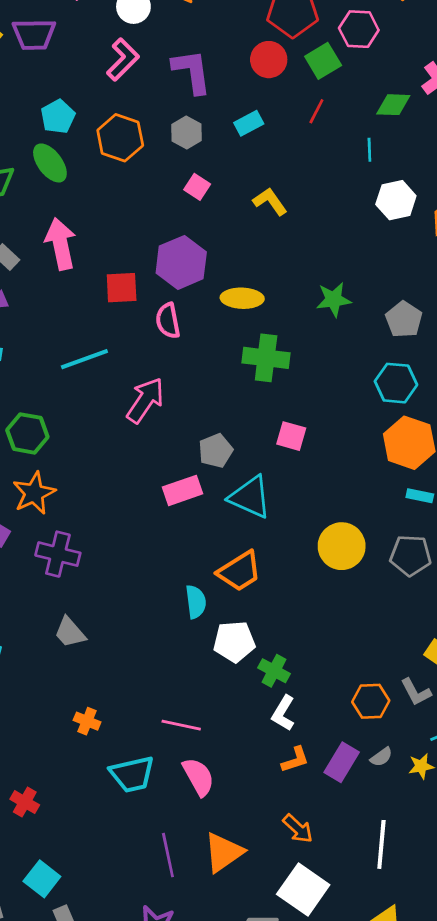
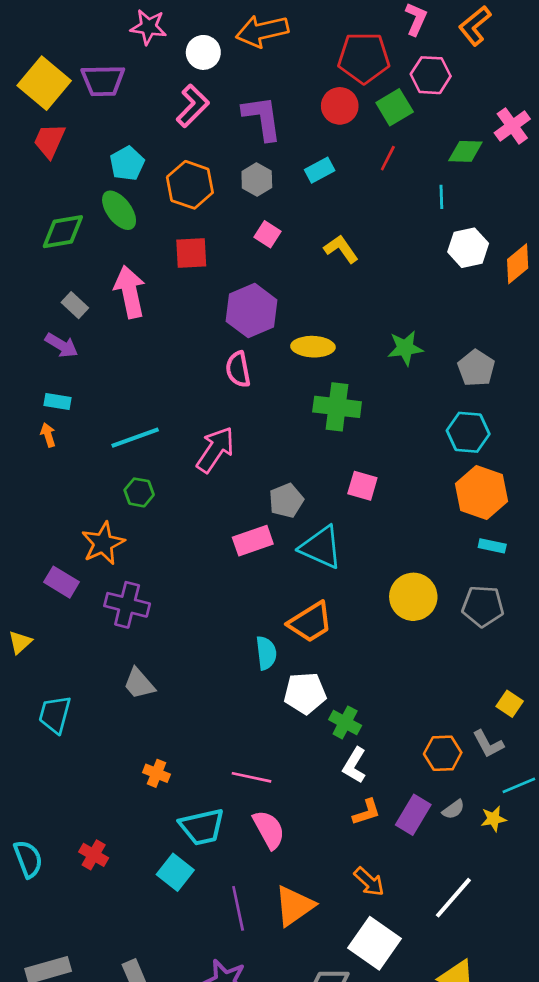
red square: (122, 288) -> (191, 253), moved
cyan line: (84, 359) -> (135, 438), moved
green hexagon: (27, 433) -> (139, 492), moved, size x0.7
white line: (381, 844) -> (453, 898), turned 36
cyan square: (42, 879) -> (175, 872), moved

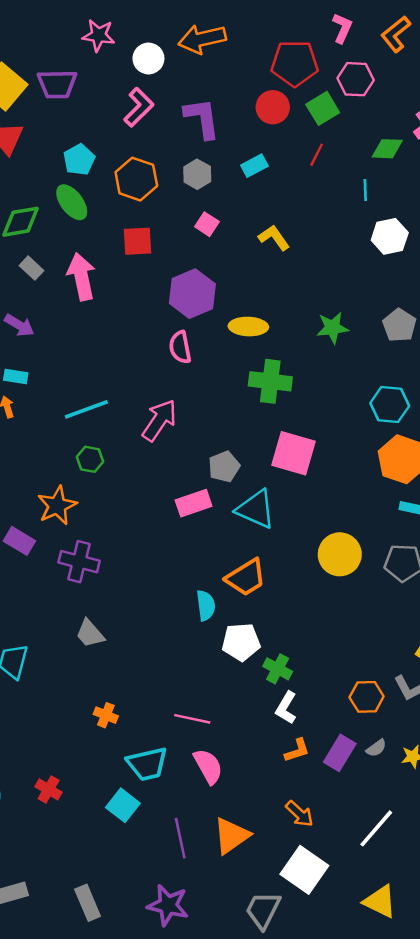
gray rectangle: (75, 305) -> (32, 268), moved
gray pentagon: (476, 368) -> (399, 325), moved
pink square: (362, 486) -> (293, 453), size x1.6

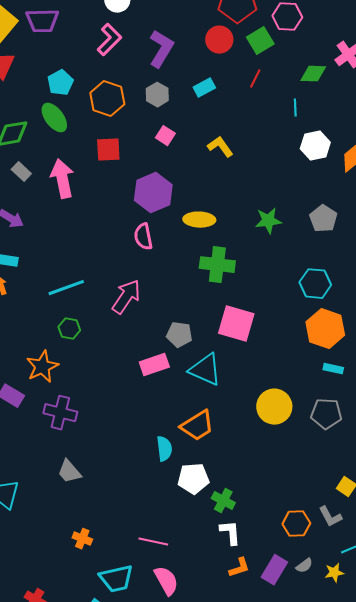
purple L-shape: (202, 118) -> (161, 49), turned 39
gray pentagon: (224, 467) -> (179, 335), turned 30
white L-shape: (286, 708) -> (230, 533), turned 144

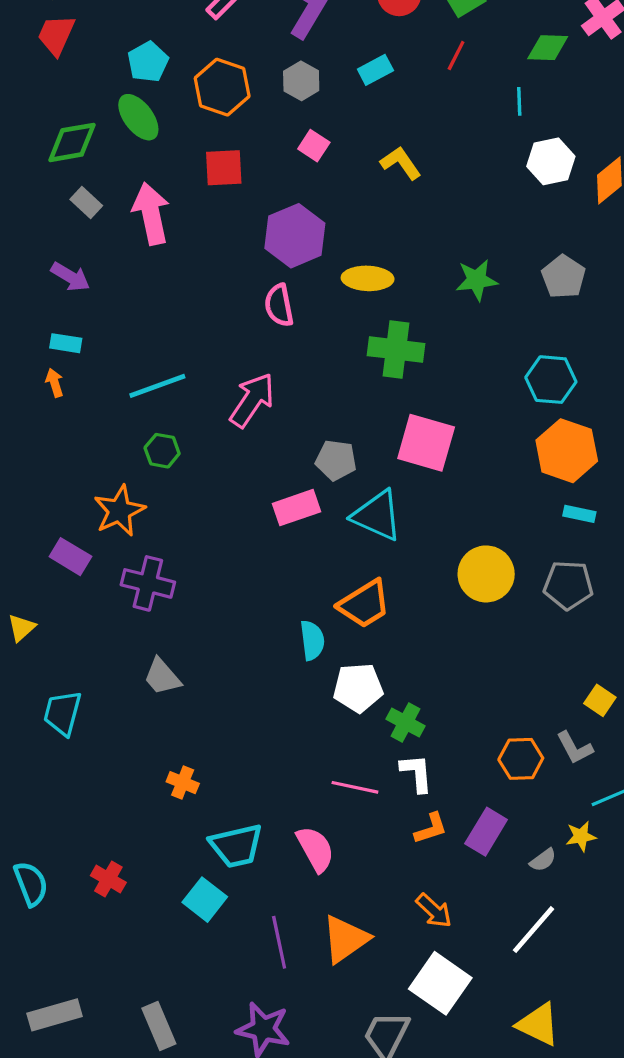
pink line: (153, 542) -> (355, 787), moved
gray semicircle: (304, 566) -> (543, 860), moved

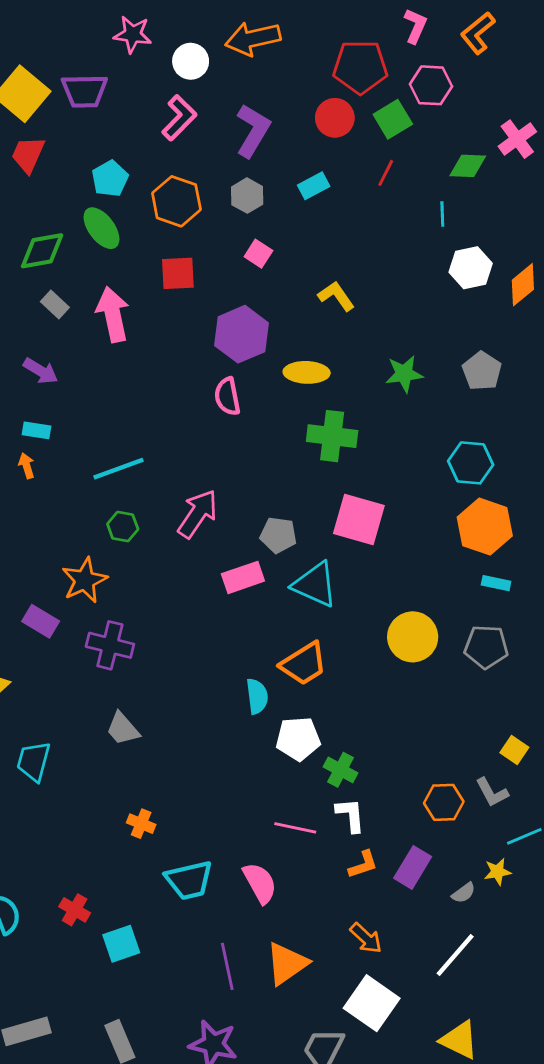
yellow L-shape: (401, 163) -> (336, 296), moved
pink arrow: (252, 400) -> (198, 514), moved
cyan square: (205, 900) -> (121, 944), moved, turned 33

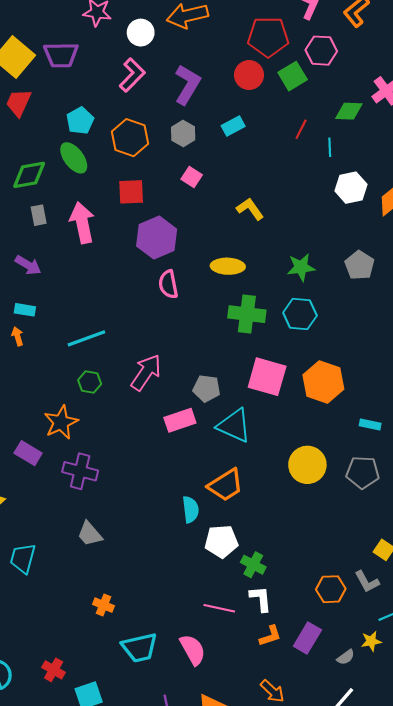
red line: (386, 173) -> (301, 129), moved
gray rectangle: (55, 305) -> (39, 215), turned 36
purple hexagon: (242, 334) -> (157, 238), moved
cyan hexagon: (471, 463) -> (300, 314), moved
orange hexagon: (485, 527) -> (323, 382), moved

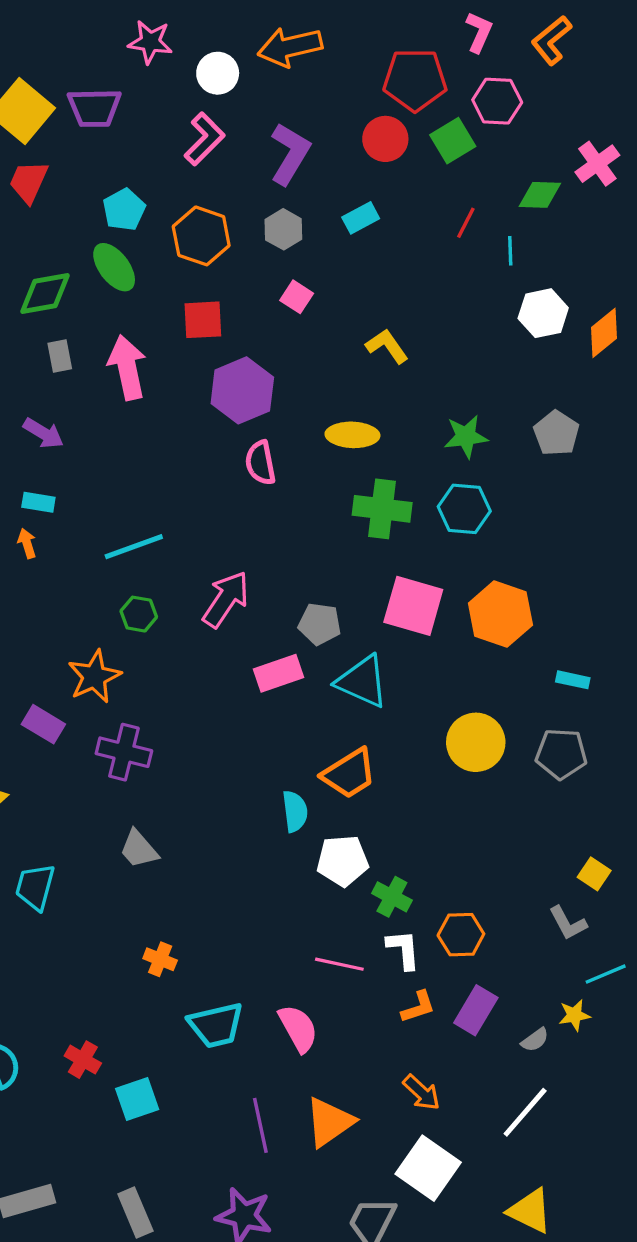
orange hexagon: (331, 589) -> (461, 935), moved

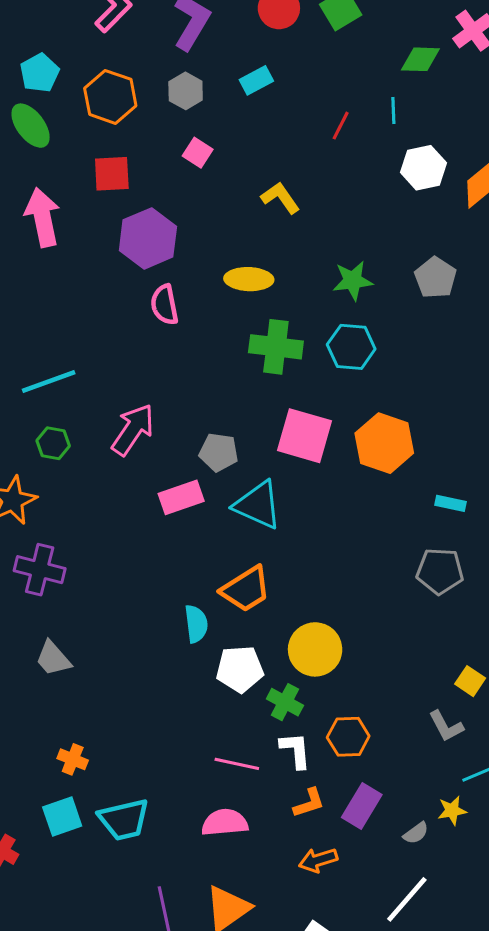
red line: (466, 223) -> (341, 126), moved
yellow circle: (476, 742) -> (315, 649), moved
pink semicircle: (298, 1028) -> (225, 823), moved, turned -66
orange arrow: (422, 1092) -> (318, 860), moved, turned 120
cyan square: (137, 1099) -> (62, 817), moved

